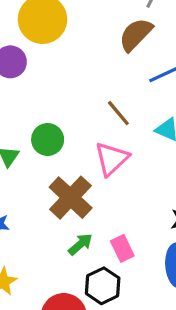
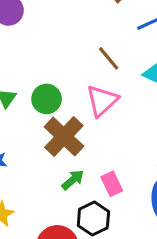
green circle: (48, 139) -> (47, 99), moved

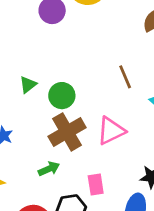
pink triangle: (102, 101) -> (111, 131), moved
green arrow: (73, 180) -> (49, 169), moved

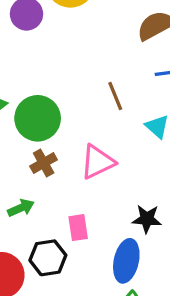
green circle: (62, 96) -> (38, 118), size x1.4
brown cross: (67, 132) -> (44, 163), size x0.6

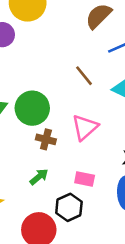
brown cross: (44, 163) -> (46, 139), turned -30
pink rectangle: (78, 228) -> (85, 179), turned -54

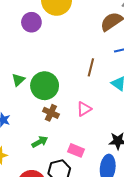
brown line: (84, 76) -> (91, 67), turned 42
pink triangle: (85, 127) -> (84, 109), size x0.7

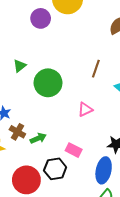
green triangle: (18, 80) -> (20, 66), moved
brown cross: (51, 113) -> (17, 132), moved

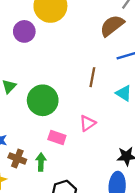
green arrow: (38, 138) -> (41, 162), turned -56
pink rectangle: (74, 150) -> (57, 138), moved

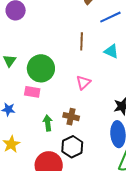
pink rectangle: (57, 138) -> (32, 92), moved
brown cross: (17, 158) -> (71, 117), moved

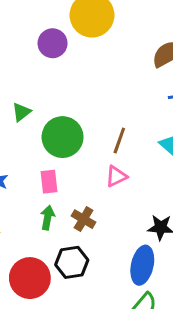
brown line: (82, 41) -> (119, 141), moved
pink rectangle: (32, 92) -> (49, 182), moved, turned 56

